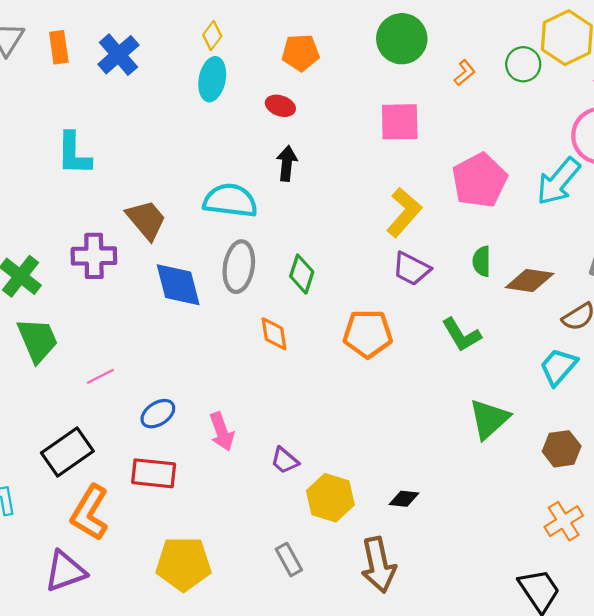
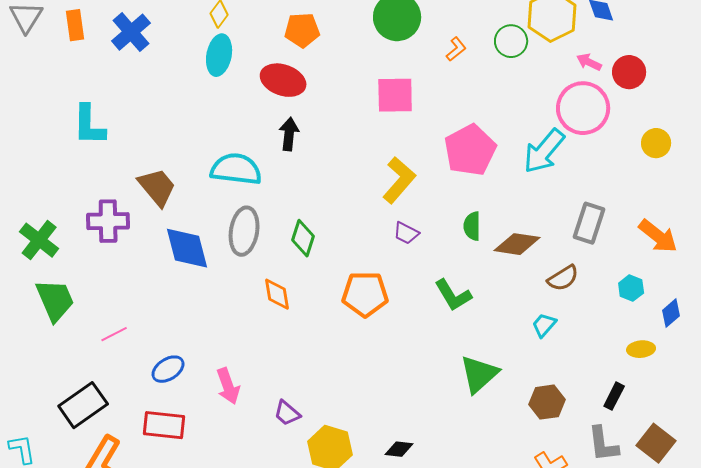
red ellipse: (280, 106) -> (283, 80), size x1.6
purple trapezoid: (411, 269) -> (406, 233), size x0.7
cyan trapezoid: (558, 367) -> (544, 325), size x0.7

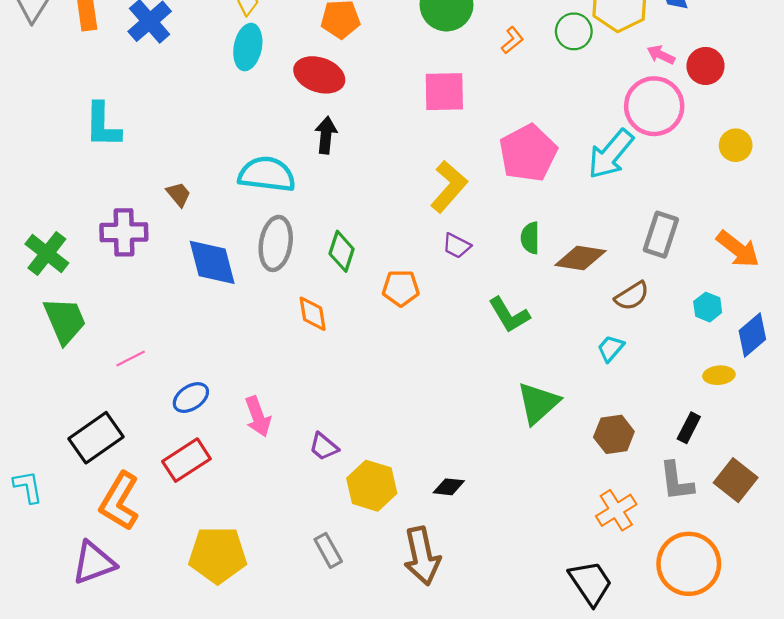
brown trapezoid: (157, 187) -> (179, 194), size x0.6
orange pentagon: (365, 294) -> (401, 288), moved, size x0.7
blue diamond: (671, 313) -> (752, 335), size x1.4
red rectangle: (164, 425) -> (186, 460), turned -39

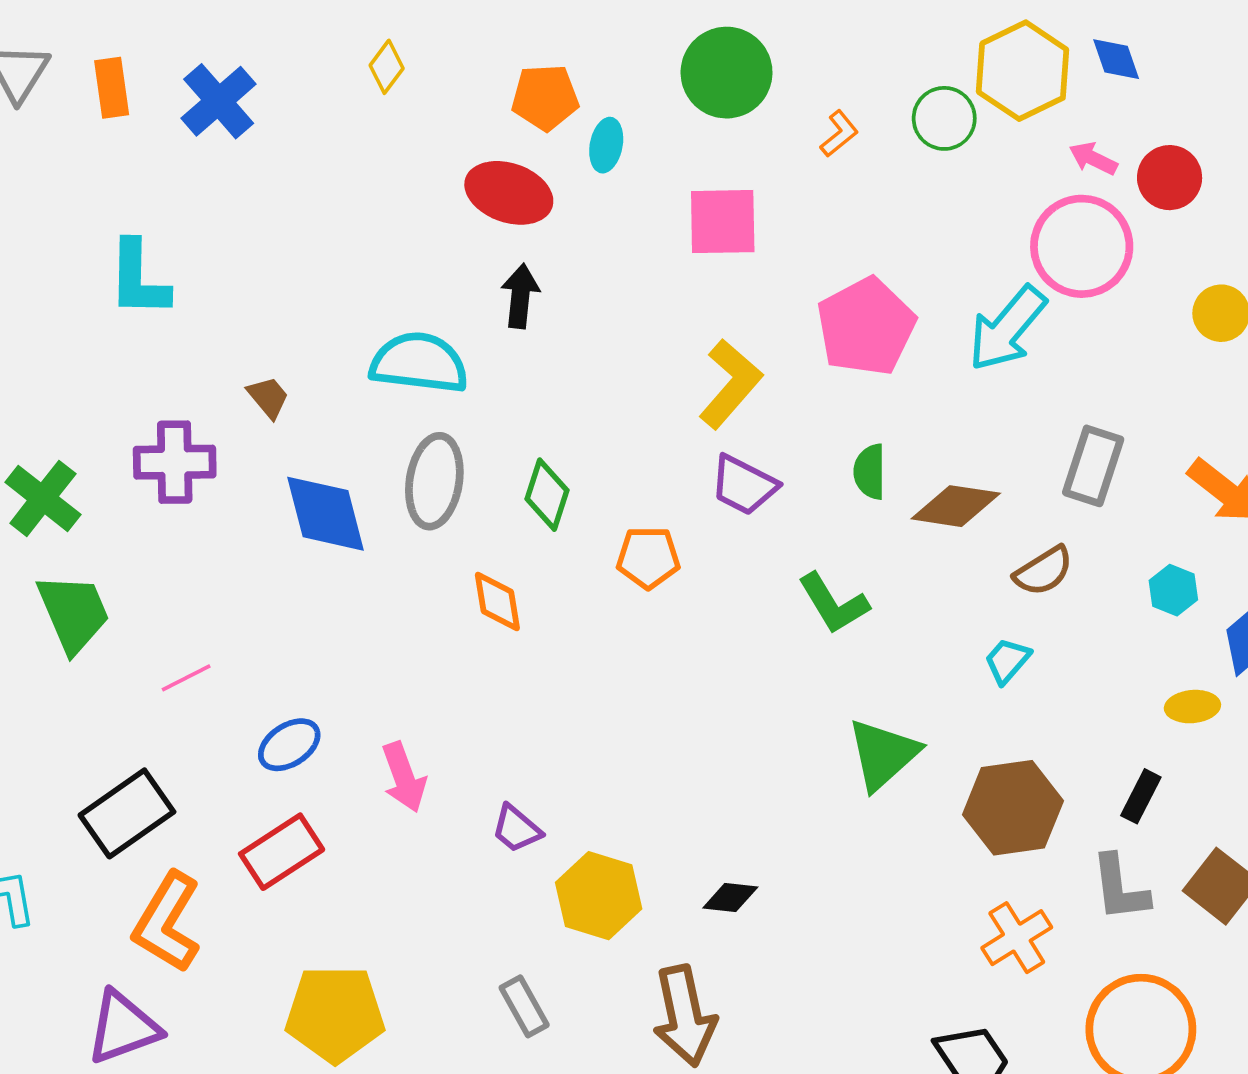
cyan ellipse: (248, 47) -> (606, 145), moved, size x0.7
purple trapezoid: (457, 246) -> (744, 485), size x1.4
brown hexagon: (614, 434) -> (1013, 808), size x1.4

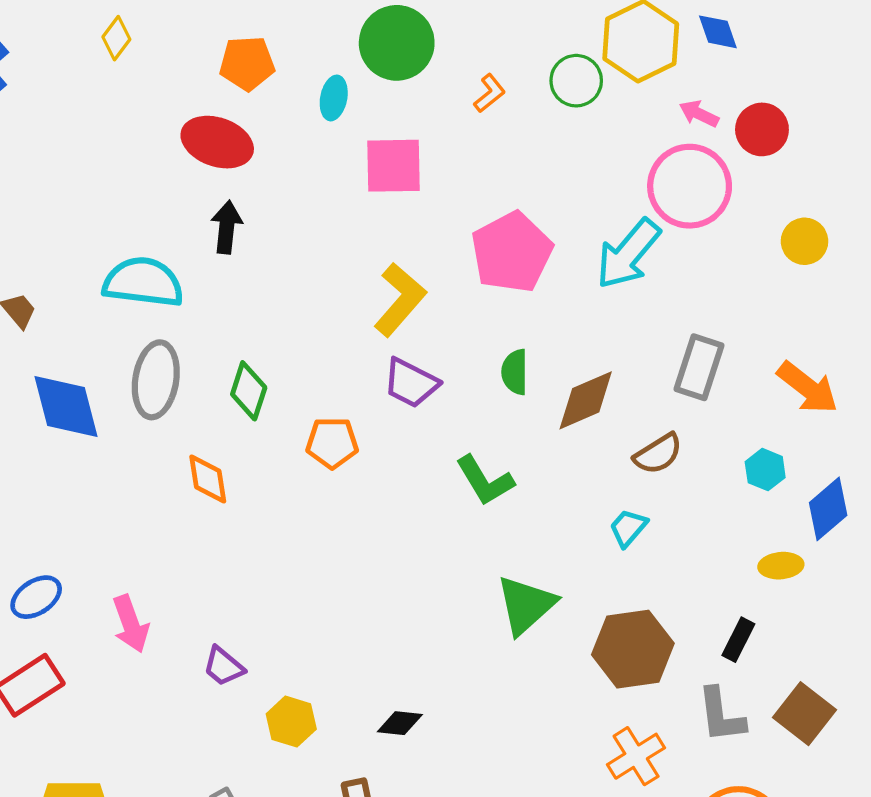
cyan ellipse: (606, 145) -> (334, 98), moved
brown diamond: (956, 506) -> (586, 400), turned -32
yellow hexagon: (599, 896) -> (291, 722), size x0.7

